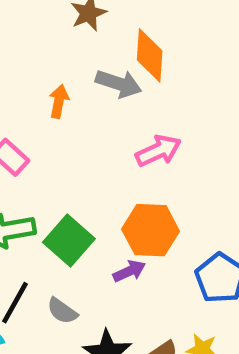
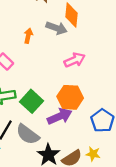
purple arrow: (129, 271) -> (60, 116), size x1.6
gray semicircle: (62, 311) -> (28, 134), size x1.6

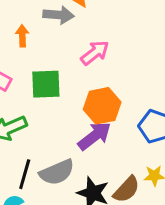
green square: (32, 101) -> (46, 84), moved, turned -30
gray semicircle: (28, 134) -> (57, 172), turned -45

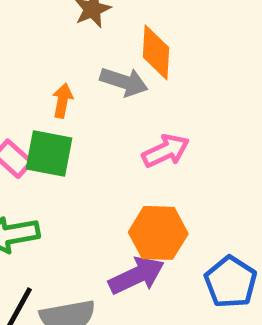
green square: (46, 84) -> (49, 154), moved

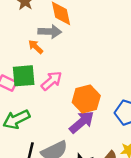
orange arrow: (62, 101) -> (36, 47), moved, turned -42
pink arrow: (166, 151) -> (52, 81), moved

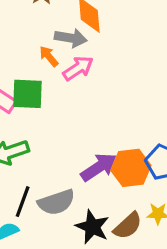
pink arrow: (52, 81) -> (78, 68), moved
orange hexagon: (86, 99) -> (131, 168), moved

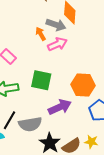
green square: (27, 94) -> (41, 80), moved
orange hexagon: (131, 168) -> (83, 85), moved

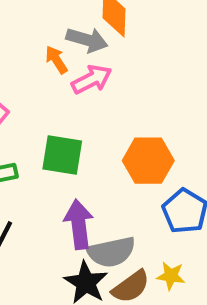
purple arrow: (60, 107) -> (79, 224), moved, turned -70
gray semicircle: (30, 124) -> (111, 252), moved

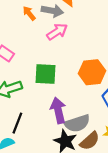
orange arrow: (56, 60) -> (29, 13), moved

